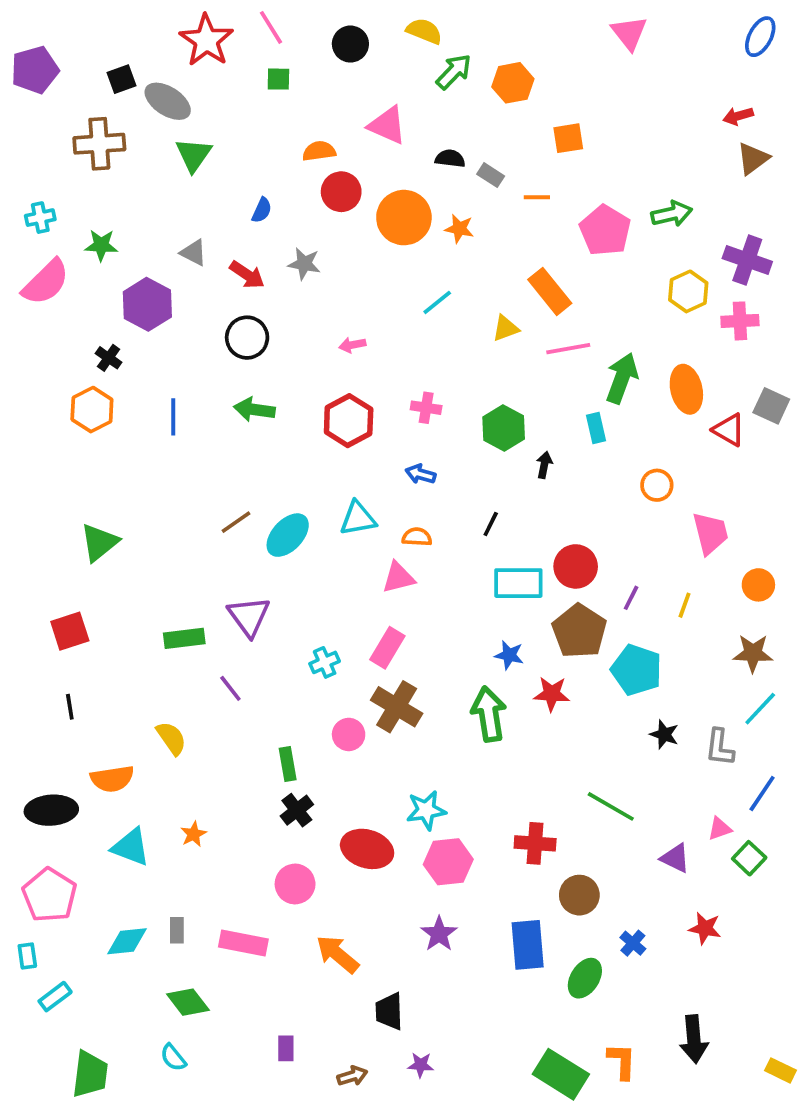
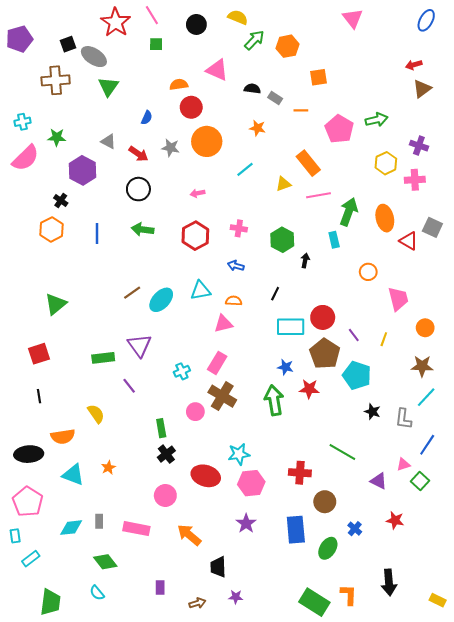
orange circle: (404, 218) -> (207, 141), moved
purple cross: (747, 260) -> (419, 146), size x0.7
purple line: (631, 598) -> (354, 335), turned -64

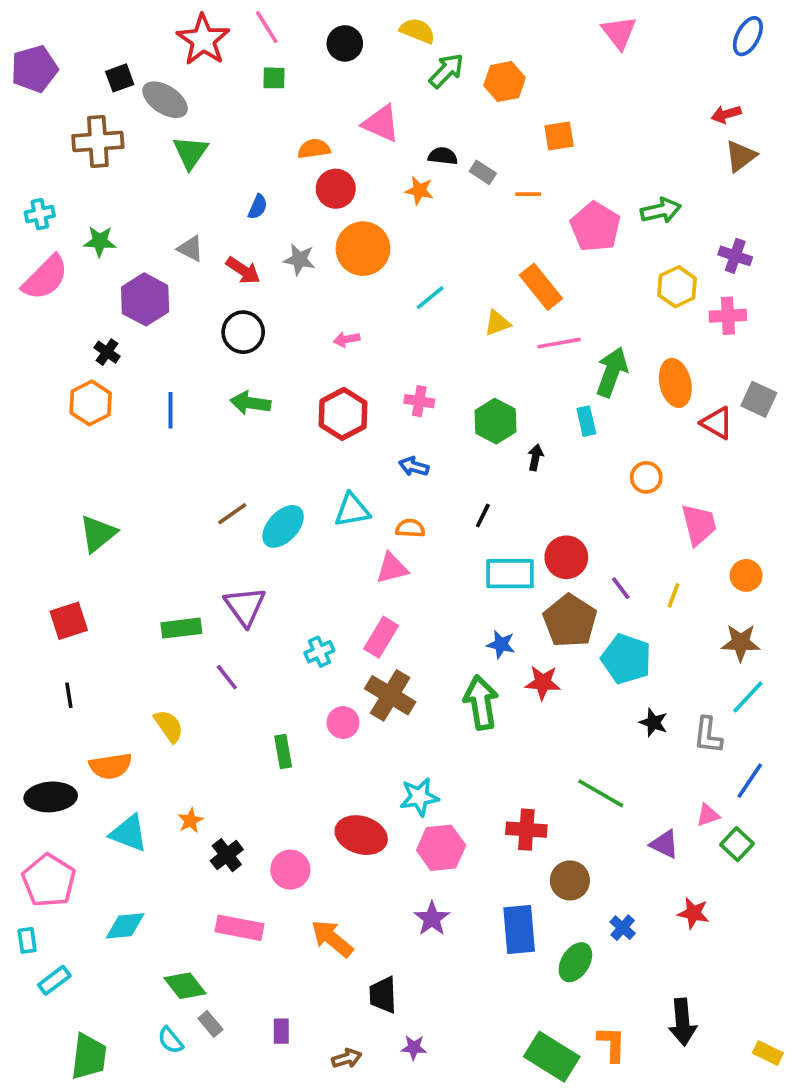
orange star: (257, 128) -> (419, 191), moved
black cross: (166, 454) -> (227, 855), moved
gray rectangle: (99, 521) -> (210, 1024), moved, turned -40

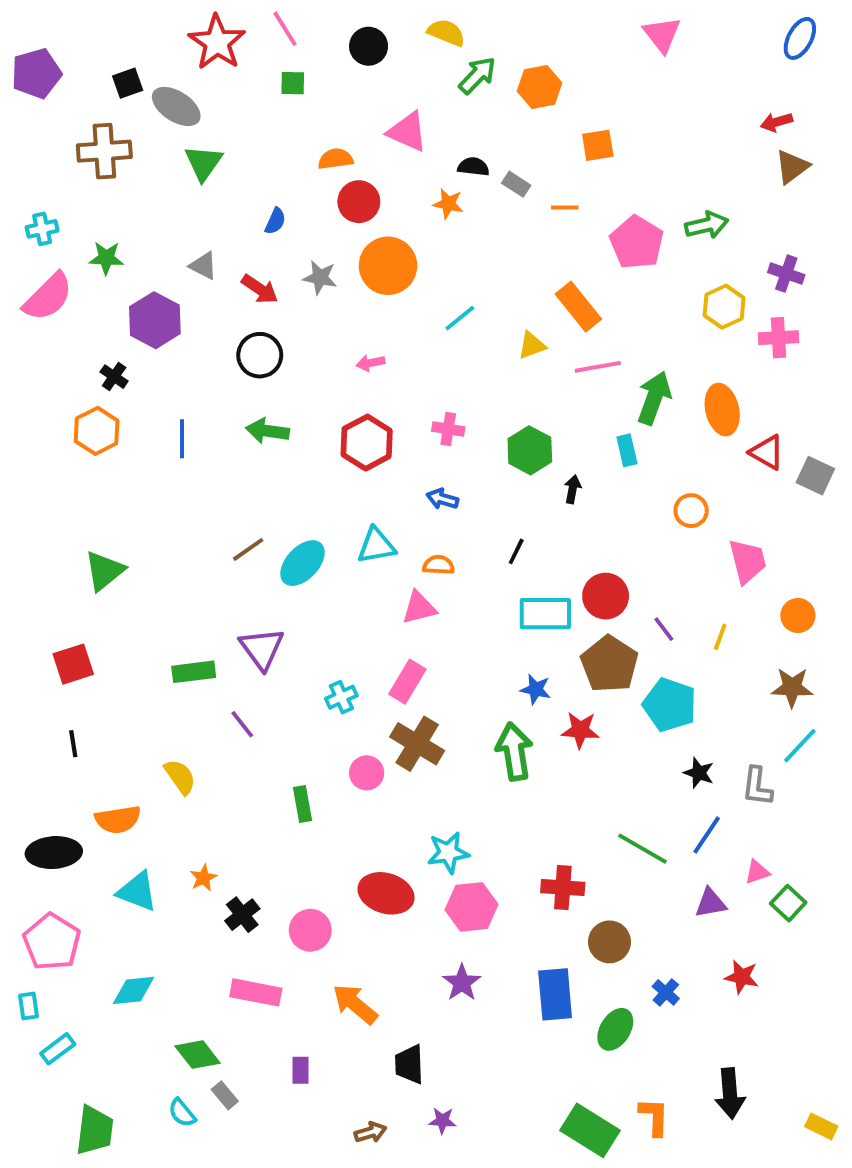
gray square: (759, 399) -> (815, 476), moved
blue line: (750, 781) -> (707, 835), moved
purple triangle: (664, 844) -> (710, 903), turned -36
purple rectangle: (281, 1031) -> (301, 1070), moved

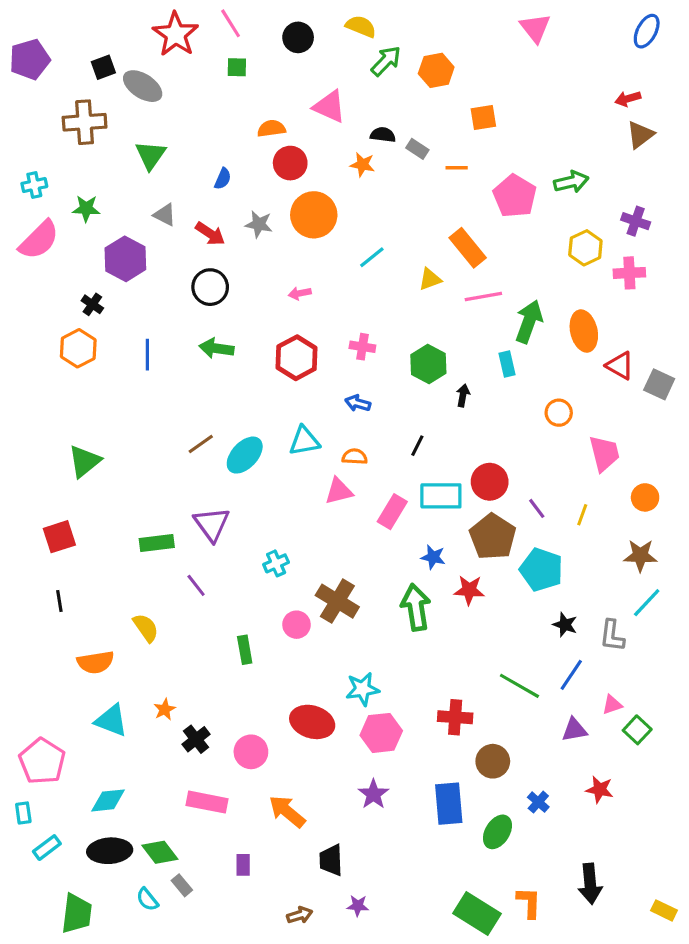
green triangle: (203, 163) -> (150, 155), moved
pink rectangle: (407, 682) -> (392, 512), moved
black ellipse: (54, 853) -> (110, 851), moved

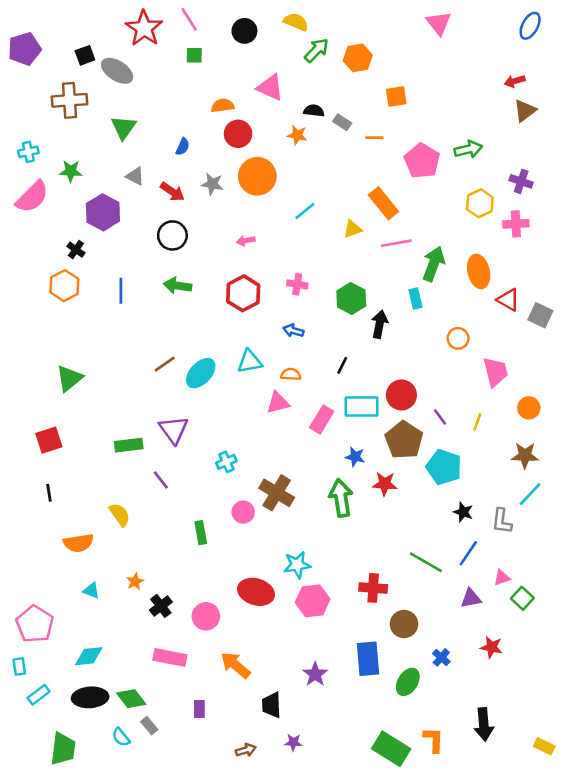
black arrow: (463, 395) -> (380, 324), size x1.5
cyan triangle: (111, 720) -> (91, 591), size x0.6
purple star: (373, 794) -> (315, 674), moved

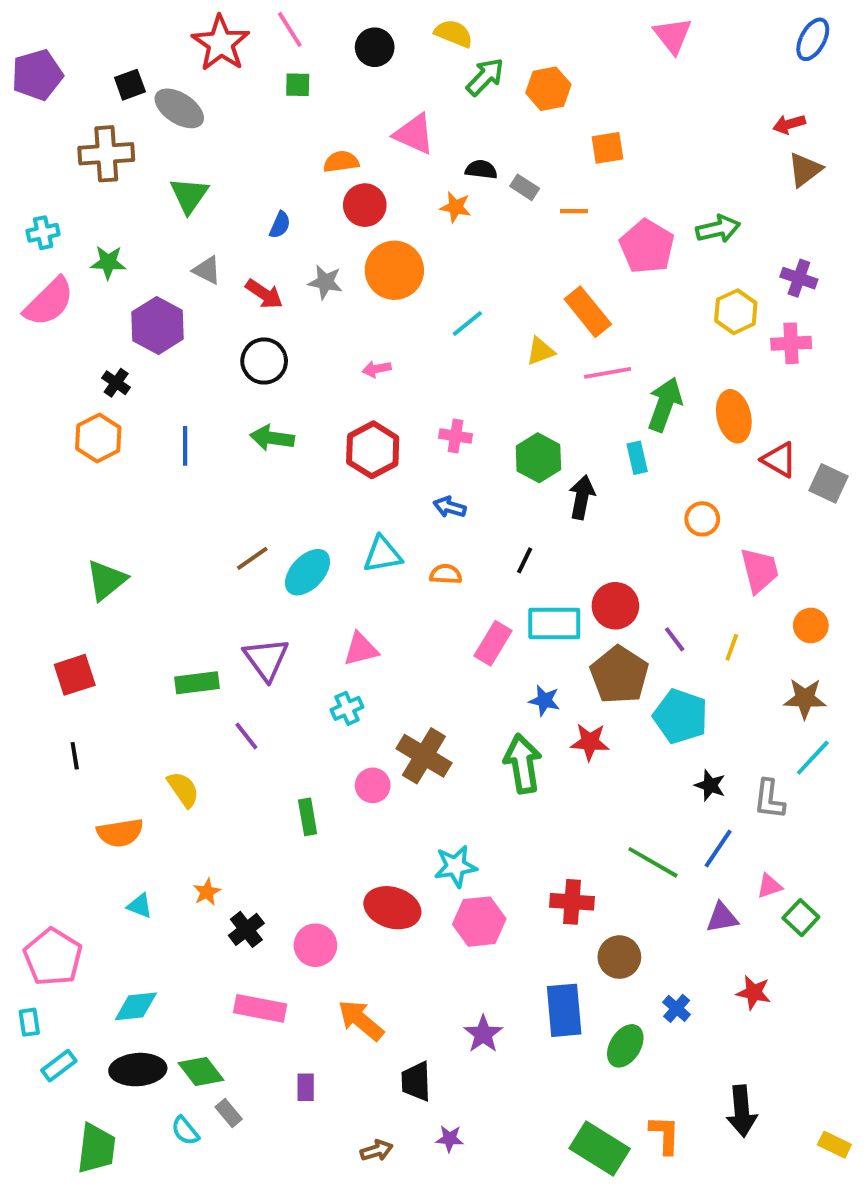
pink triangle: (278, 403) -> (361, 649), moved

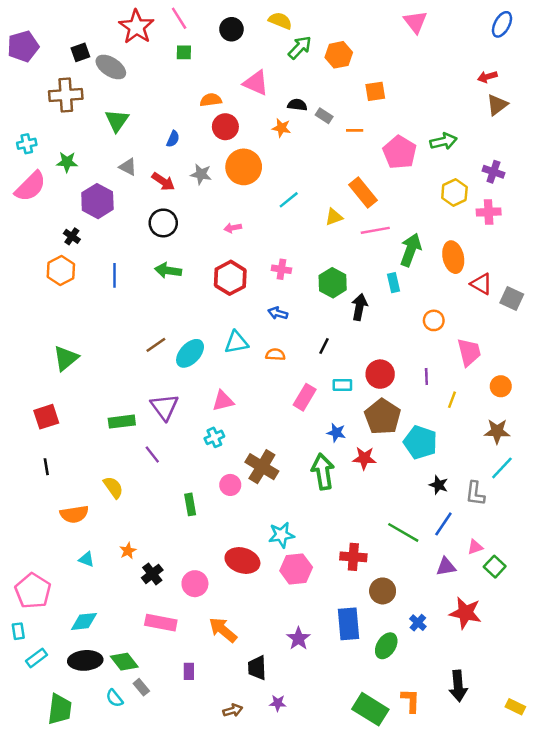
cyan rectangle: (554, 624) -> (342, 385), size x0.6
purple line: (675, 639) -> (426, 377), moved, turned 35
red star: (754, 993) -> (465, 613), size x1.5

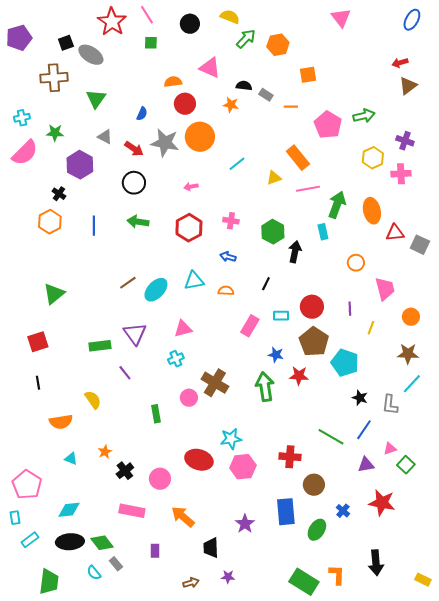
gray star: (201, 174) -> (165, 143), size x1.6
red triangle: (481, 284) -> (395, 233), turned -36

